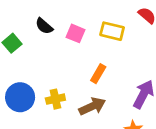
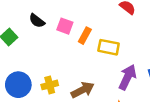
yellow rectangle: (112, 31) -> (109, 47), moved
orange rectangle: (98, 74) -> (85, 36), moved

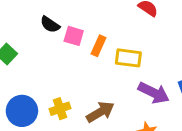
black semicircle: (37, 21) -> (50, 24), moved
purple arrow: (127, 77) -> (154, 93), turned 95

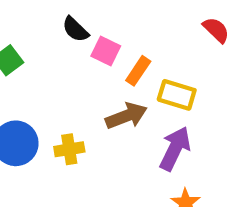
purple arrow: (154, 93) -> (175, 149), moved, turned -100
brown arrow: (100, 112) -> (126, 116), moved

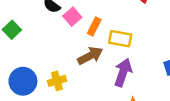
pink square: (106, 51) -> (72, 17), turned 30

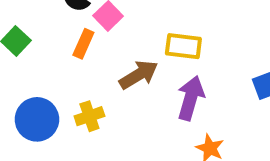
orange rectangle: (94, 26) -> (83, 44), moved

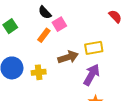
yellow rectangle: (183, 46) -> (94, 48), turned -30

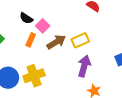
brown arrow: (68, 57) -> (56, 42), moved
yellow cross: (39, 72) -> (34, 76), size x1.5

